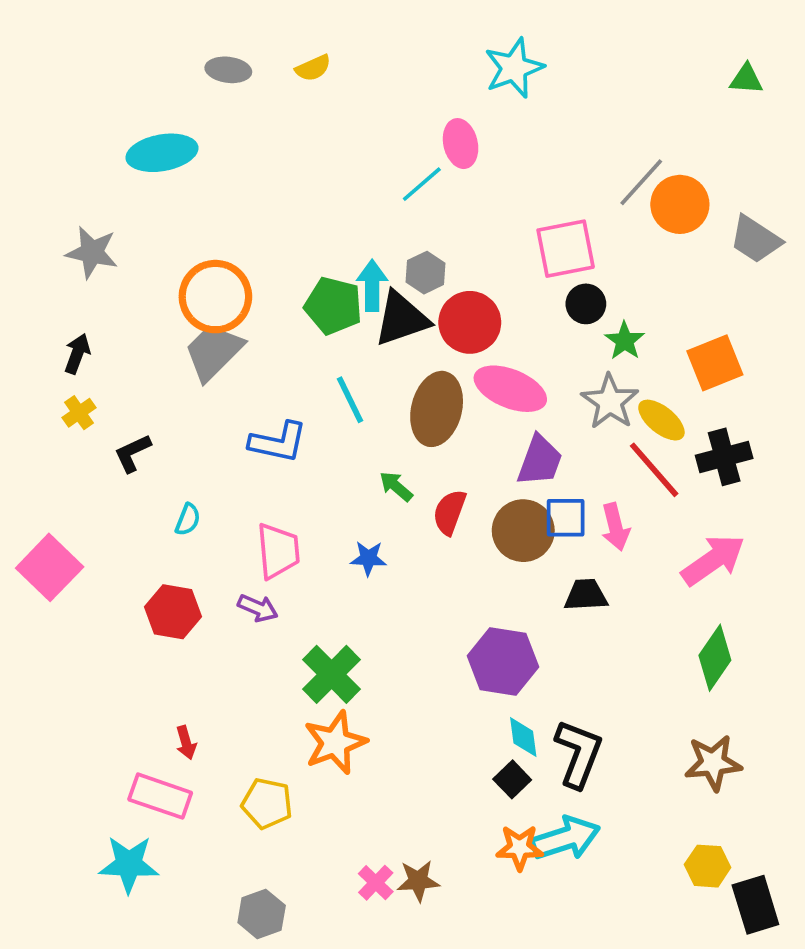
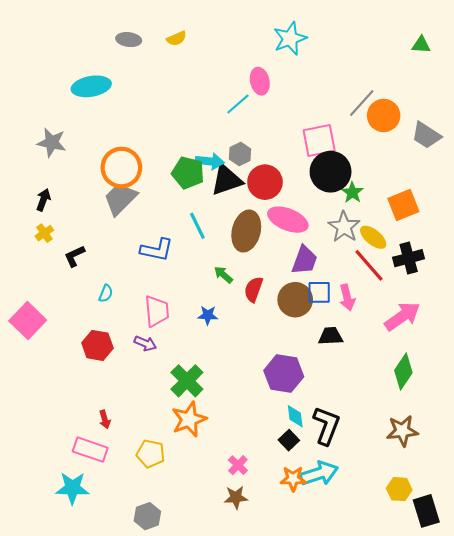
cyan arrow: (372, 285) -> (210, 161), turned 96
black circle: (586, 304) -> (331, 172), size x1.8
pink cross: (376, 883) -> (238, 465), moved

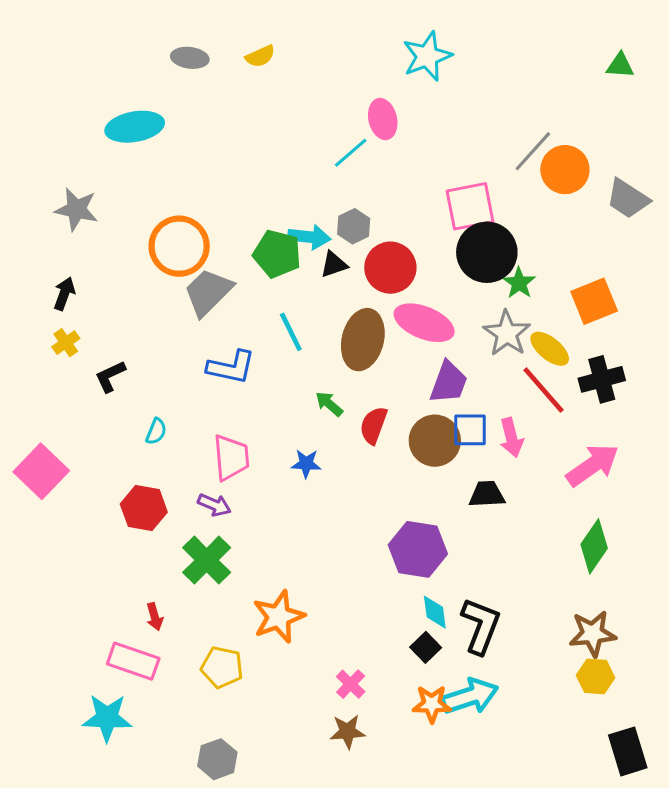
black triangle: (226, 180) -> (334, 265), size x0.6
gray trapezoid: (120, 199) -> (208, 292), moved
green cross: (187, 381) -> (207, 560), moved
yellow hexagon: (399, 489) -> (596, 676), moved

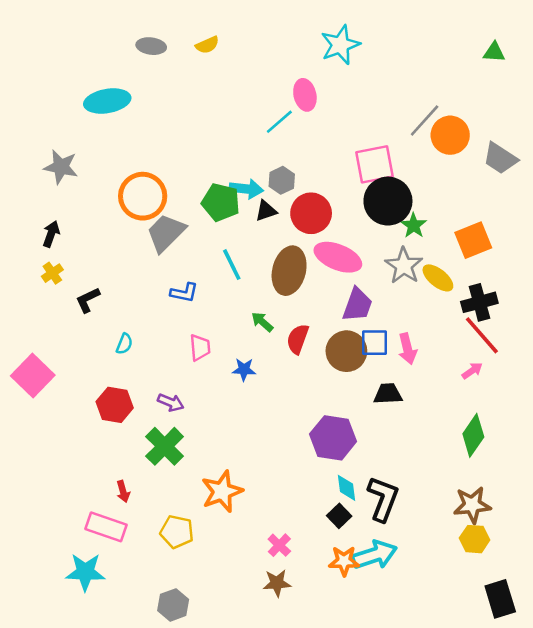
blue L-shape: (231, 367) -> (184, 293), size x0.7
red line: (544, 390) -> (482, 335), moved
pink trapezoid: (231, 457) -> (200, 347), moved, size x0.7
pink arrow: (593, 465) -> (472, 371), size x0.5

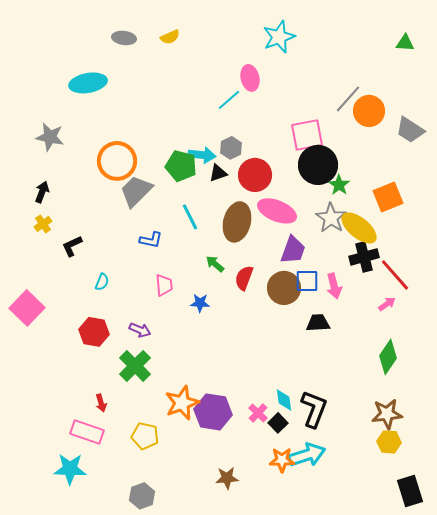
yellow ellipse: (438, 278) -> (359, 228), size x1.4
black cross: (479, 302) -> (364, 257), moved
purple hexagon: (333, 438) -> (213, 412), moved
pink cross: (279, 545) -> (258, 413), moved

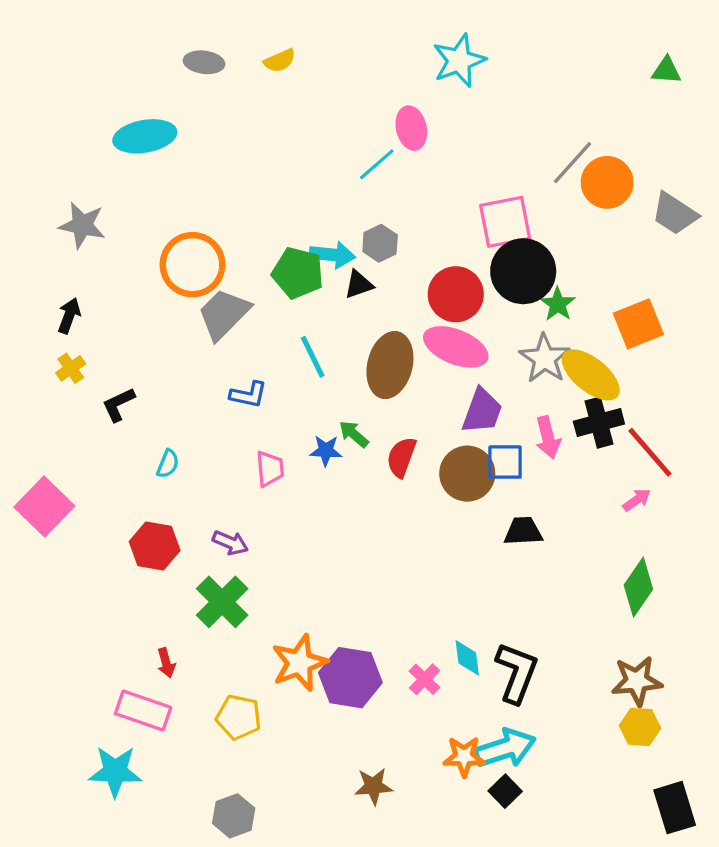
red circle: (255, 175) -> (456, 294), moved
pink arrow: (334, 286) -> (548, 437), moved
blue star: (200, 303) -> (326, 451), moved
black square: (278, 423) -> (505, 791), moved

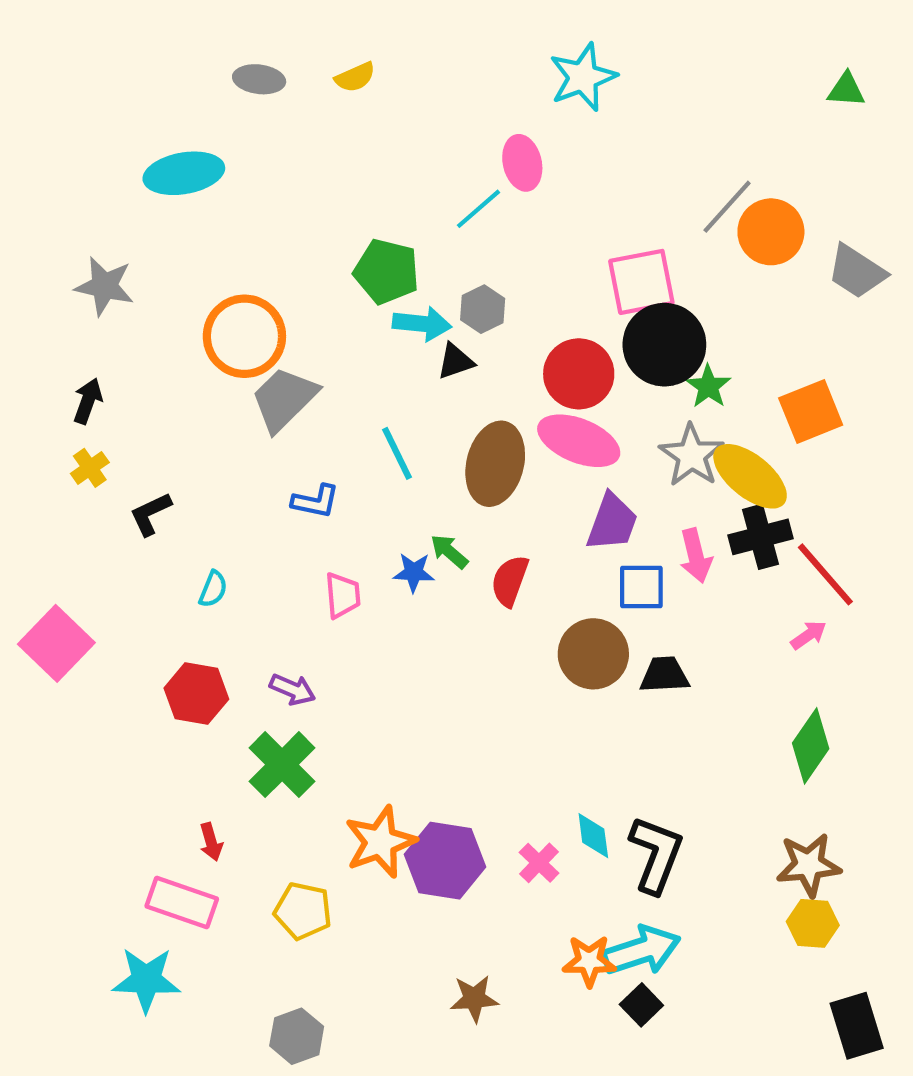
green pentagon: (298, 273) -> (387, 271), moved
brown circle: (467, 474) -> (593, 654), moved

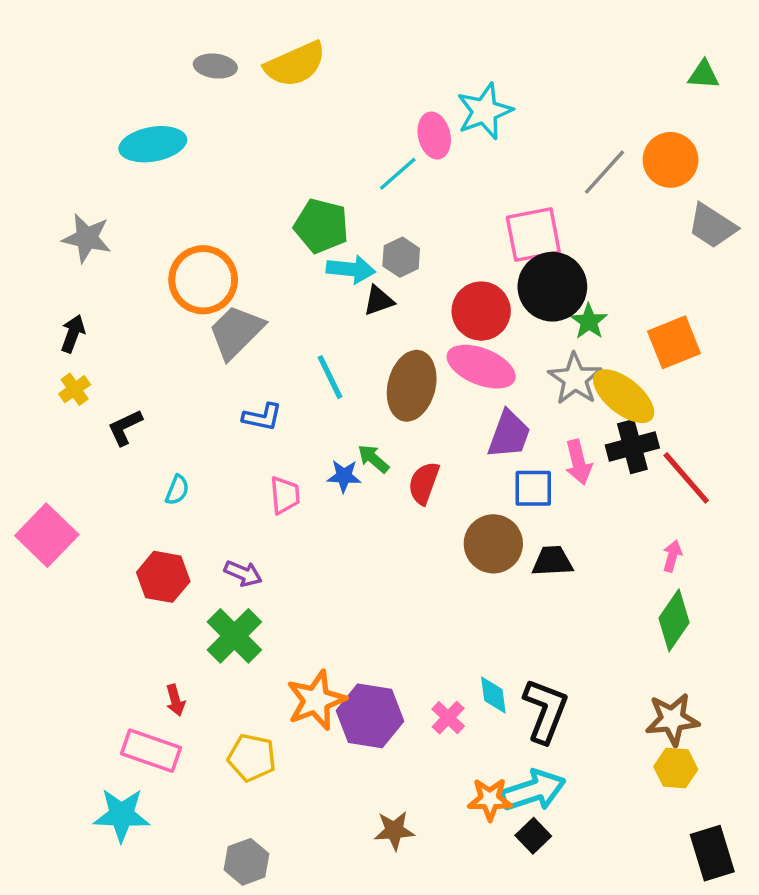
yellow semicircle: (355, 77) -> (295, 64), size x1.8
cyan star: (583, 77) -> (485, 111), moved
orange circle: (771, 232) -> (671, 160), moved
pink arrow: (809, 635) -> (672, 556), moved, turned -40

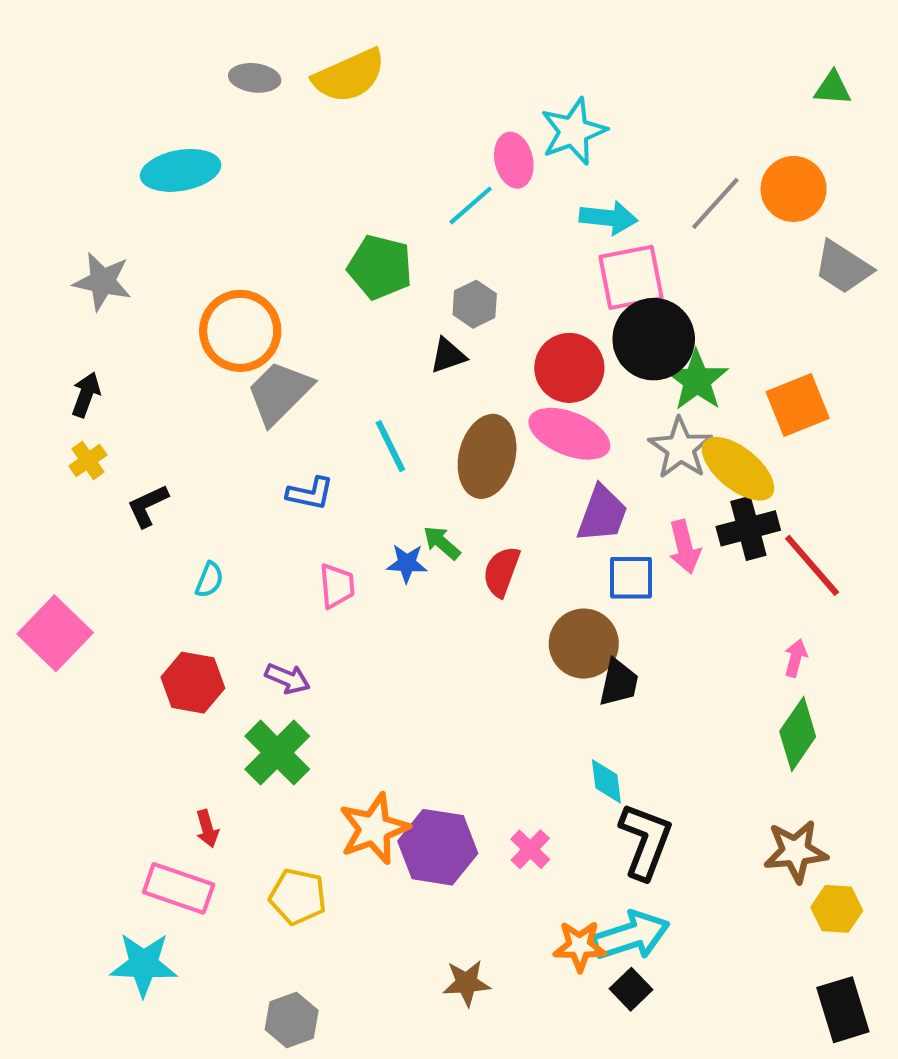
cyan arrow: (351, 269) -> (608, 218), moved
green star: (589, 321) -> (697, 380), size x1.4
black trapezoid: (552, 561) -> (619, 683), moved, turned 105
cyan diamond: (493, 695) -> (606, 781), moved
yellow hexagon: (676, 768) -> (837, 909), moved

